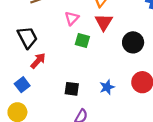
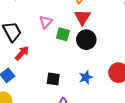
pink triangle: (72, 18) -> (46, 22), moved
black circle: (133, 42) -> (86, 40), moved

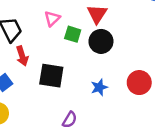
red arrow: (22, 53) -> (22, 56), turned 119
black square: (53, 79) -> (51, 76), moved, size x1.5

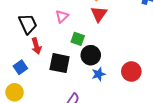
green square: (73, 34) -> (78, 39), moved
black circle: (101, 41) -> (91, 55), moved

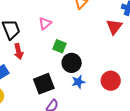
red triangle: (99, 14) -> (114, 27), moved
black square: (60, 63) -> (44, 84), moved, turned -35

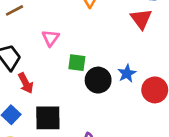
blue star: (78, 82) -> (127, 73), moved
black square: (44, 84) -> (48, 118), moved, turned 35

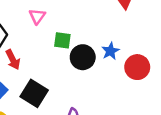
black square: (48, 118) -> (34, 93), turned 32

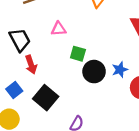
pink triangle: (37, 16) -> (59, 29), turned 42

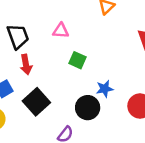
blue star: (120, 70) -> (105, 89), moved
black circle: (94, 72) -> (88, 108), moved

